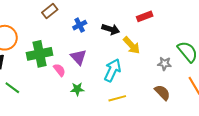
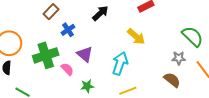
blue cross: (80, 25) -> (68, 30), moved
black arrow: (111, 29) -> (100, 13), moved, turned -54
gray star: (164, 64) -> (179, 58), moved

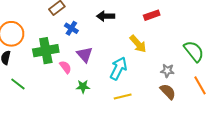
black arrow: (100, 13) -> (106, 16), turned -144
blue cross: (68, 30) -> (71, 28), turned -32
gray star: (179, 58) -> (167, 71), moved

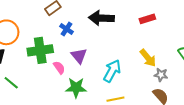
black arrow: (106, 16) -> (101, 18), size x1.4
yellow arrow: (138, 44) -> (148, 58), moved
green star: (83, 87) -> (76, 88), size x1.5

